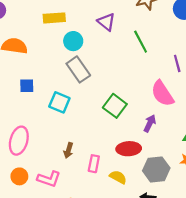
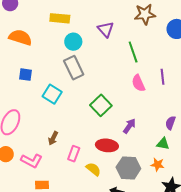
pink semicircle: (162, 94) -> (138, 83), moved, size x0.7

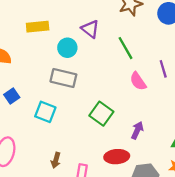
cyan circle: (73, 42) -> (67, 48), moved
gray rectangle: (74, 68) -> (63, 78), turned -40
blue square: (26, 75) -> (12, 96), turned -32

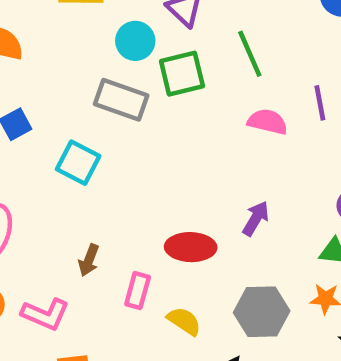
pink semicircle: (138, 81) -> (268, 122), turned 132
green square: (101, 114) -> (182, 74), moved, turned 35
red ellipse: (117, 157) -> (191, 247), moved

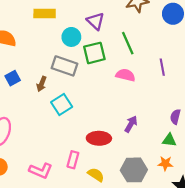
pink semicircle: (268, 122) -> (125, 75), moved
cyan square: (78, 163) -> (62, 105), moved, turned 30
brown arrow: (89, 260) -> (42, 84), moved
pink L-shape: (45, 314) -> (41, 171), moved

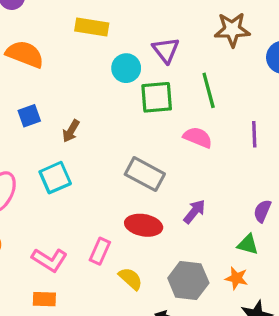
gray rectangle: (65, 66) -> (145, 174), moved
cyan square: (62, 105) -> (55, 178), moved

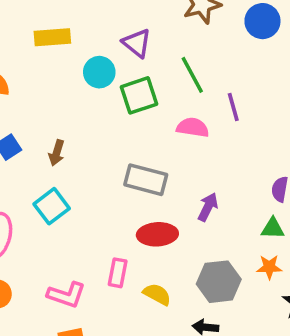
purple line: (254, 134) -> (233, 107), moved

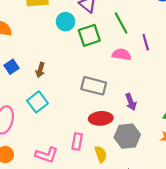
purple arrow: (208, 207) -> (131, 102), turned 133
gray hexagon: (219, 282) -> (127, 136), moved
yellow semicircle: (157, 294) -> (101, 154), turned 42

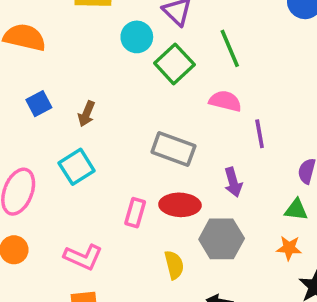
green square: (89, 35) -> (174, 64), turned -30
purple line: (146, 42) -> (260, 134), moved
pink rectangle: (77, 142) -> (135, 213), moved

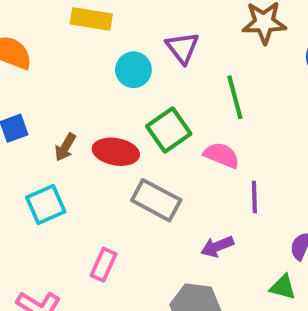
green square: (174, 64) -> (169, 130), moved
purple arrow: (233, 182) -> (217, 247), turned 76
red ellipse: (180, 205) -> (116, 152), moved

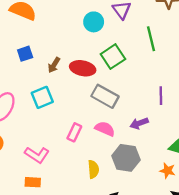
pink semicircle: (221, 155) -> (105, 129), moved

